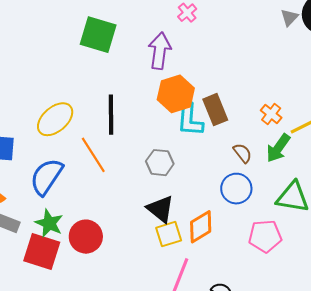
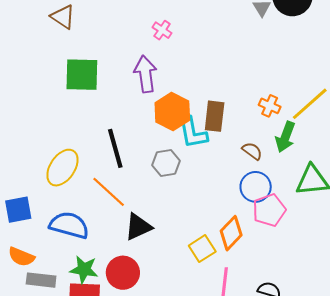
brown rectangle: (215, 110) -> (215, 116), turned 44
gray hexagon: (160, 163) -> (166, 163), moved
blue semicircle: (46, 177) -> (69, 225), turned 87
black triangle: (160, 209) -> (138, 227), moved, turned -48
pink pentagon: (265, 236) -> (269, 210), moved

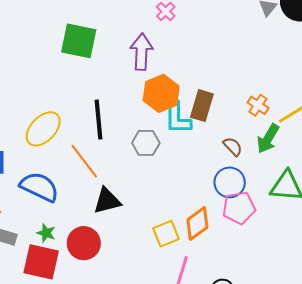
green star: (84, 269) -> (46, 233), size x0.7

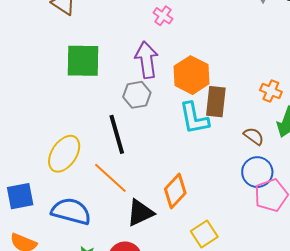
orange hexagon: (161, 93) -> (191, 75), moved
gray hexagon: (146, 143) -> (137, 95), moved
orange diamond: (197, 224) -> (175, 191), moved

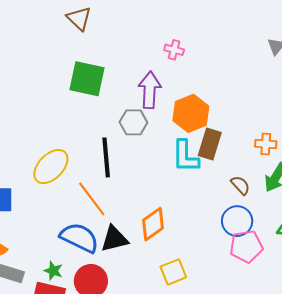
pink cross: (163, 16) -> (174, 50), turned -30
orange cross: (271, 91) -> (266, 144), turned -30
blue semicircle: (71, 211) -> (79, 238), moved

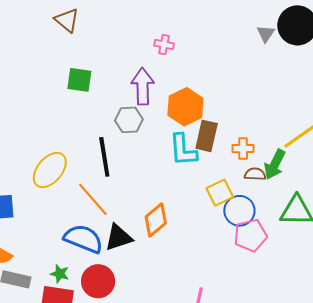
green square: (87, 79) -> (79, 80), size x0.7
orange cross: (266, 144) -> (243, 149), moved
brown semicircle: (240, 185) -> (255, 174), moved, turned -40
yellow square: (173, 272) -> (220, 193), moved

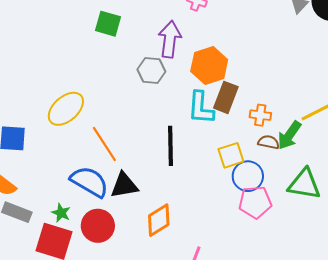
black line: (104, 157) -> (171, 146), moved
orange diamond: (156, 220) -> (159, 220), moved

